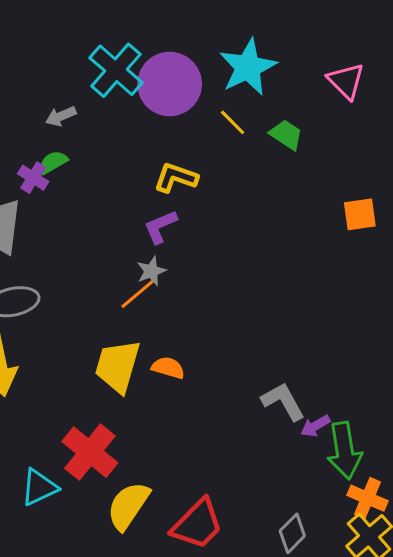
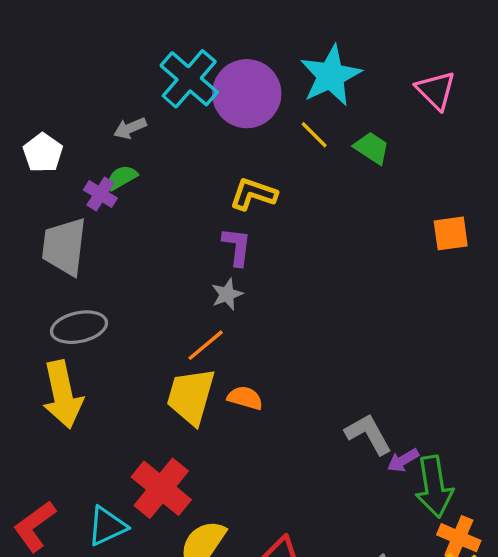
purple L-shape: (160, 227) -> (237, 247), turned 120
orange line: (137, 294) -> (206, 345), moved

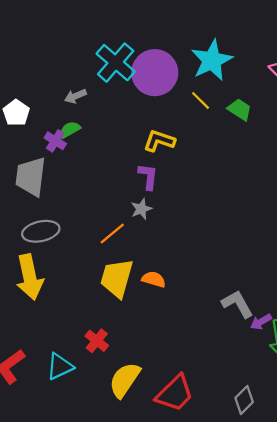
orange line: (206, 345) -> (112, 234), moved
red cross: (161, 488) -> (97, 341), size x0.6

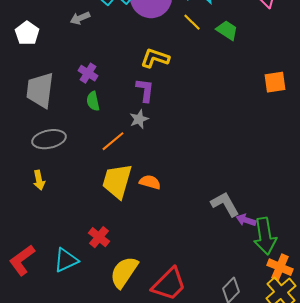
green semicircle: (70, 130) -> (93, 101), moved, turned -72
purple cross: (55, 141) -> (88, 73), moved
yellow arrow: (30, 277) -> (39, 180), size x0.5
purple arrow: (261, 322) -> (246, 220), turned 48

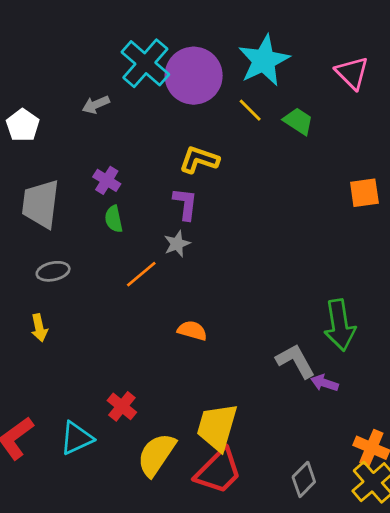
gray ellipse: (49, 139) -> (53, 271), size x0.7
yellow trapezoid: (117, 181) -> (217, 427), moved
green arrow: (265, 236) -> (340, 325), moved

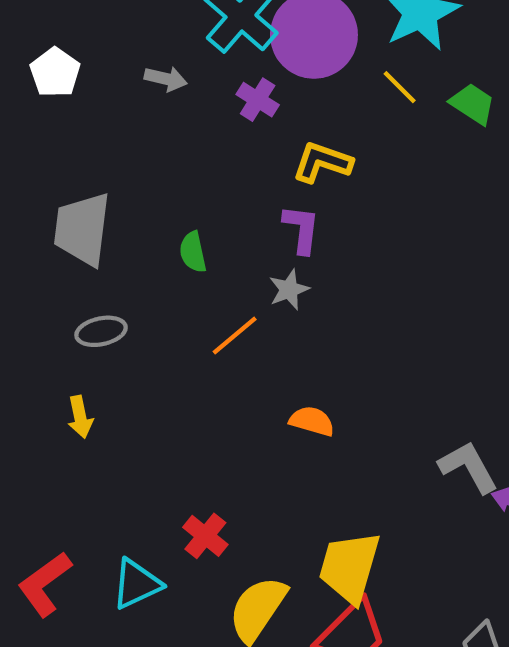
gray arrow: (96, 105) -> (166, 79), turned -144
white pentagon: (23, 125) -> (55, 72), moved
purple cross: (107, 180) -> (258, 100), moved

